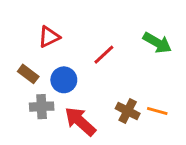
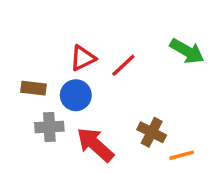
red triangle: (49, 37) -> (83, 58), moved
brown rectangle: (28, 74) -> (33, 88), turned -30
orange line: (157, 111) -> (182, 155), moved, turned -30

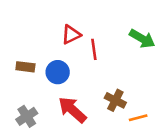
red triangle: (83, 58) -> (71, 35), moved
red line: (123, 65) -> (94, 49), turned -55
gray cross: (49, 127) -> (27, 116), moved, turned -30

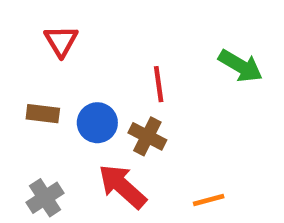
red triangle: (71, 35) -> (61, 41), moved, turned -35
brown cross: (115, 100) -> (147, 136), moved
orange line: (138, 118) -> (209, 200), moved

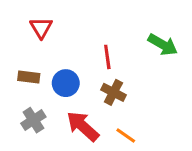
brown cross: (147, 136) -> (113, 92), moved
gray cross: (45, 198) -> (33, 120), moved
orange line: (209, 200) -> (126, 135), moved, turned 50

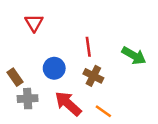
green arrow: (163, 45) -> (134, 56), moved
brown rectangle: (29, 77) -> (15, 77), moved, turned 48
gray cross: (33, 120) -> (28, 99), turned 30

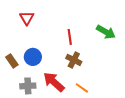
green arrow: (134, 56) -> (106, 32), moved
blue circle: (54, 68) -> (33, 57), moved
gray cross: (28, 99) -> (28, 86), moved

